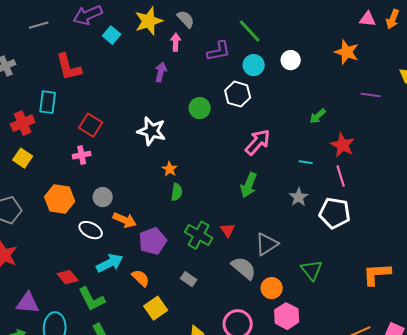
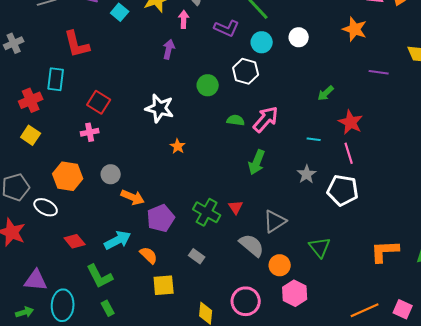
purple L-shape: (219, 51) -> (227, 28), turned 35
green semicircle: (177, 192) -> (236, 120), moved, turned -90
white ellipse: (91, 230) -> (46, 207), moved
red diamond: (68, 277) -> (75, 241), moved
yellow square: (156, 308) -> (164, 285), turned 30

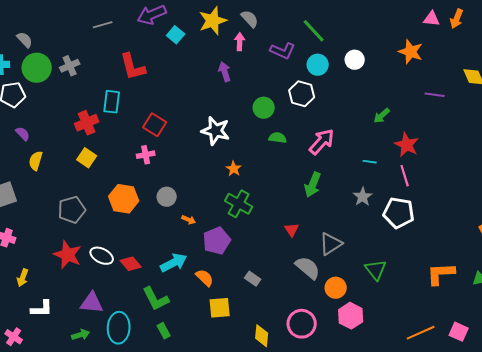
purple arrow: (169, 49) -> (225, 72), turned -30
green semicircle: (236, 120) -> (278, 138), moved
orange arrow: (133, 197) -> (189, 220), size x0.6
white ellipse: (46, 207) -> (102, 256), moved
green cross: (207, 212) -> (239, 204), moved

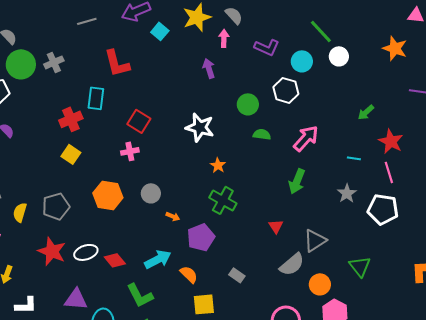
green line: (314, 31) -> (321, 31), moved
yellow semicircle: (36, 161) -> (20, 212), moved
white ellipse: (102, 256) -> (86, 252), turned -45
gray semicircle: (308, 268) -> (292, 264), turned 100

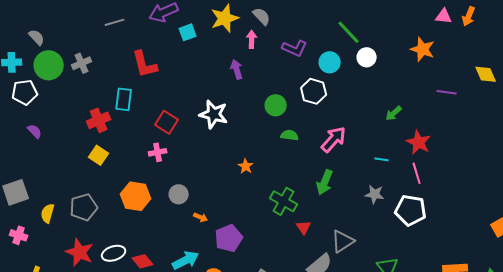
cyan square: (160, 31) -> (188, 32), turned 30
white star: (200, 127) -> (214, 114), moved
gray star: (347, 193) -> (375, 194), turned -30
green cross: (223, 200) -> (284, 201), moved

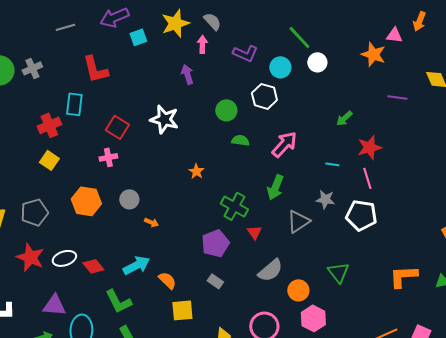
pink triangle: (444, 16) -> (394, 35), moved
red star: (419, 142) -> (369, 147), turned 30
purple pentagon: (229, 238) -> (215, 243), moved
gray triangle: (343, 241) -> (298, 221), moved

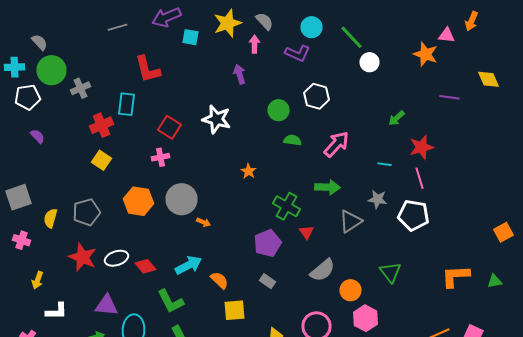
cyan square: (138, 37) -> (190, 37), turned 30
cyan circle: (280, 67) -> (312, 27), moved
gray cross: (32, 68) -> (80, 88), moved
green arrow: (275, 187) -> (328, 187), turned -110
gray circle: (129, 199) -> (182, 199), size x1.6

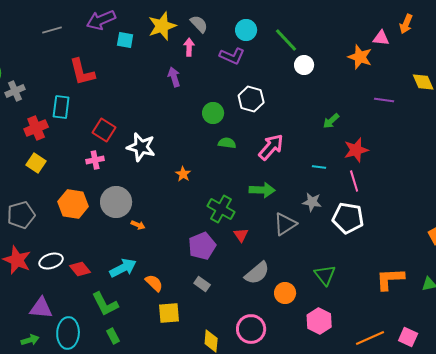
white star: (216, 119) -> (141, 147), moved
pink hexagon: (366, 318) -> (319, 321), moved

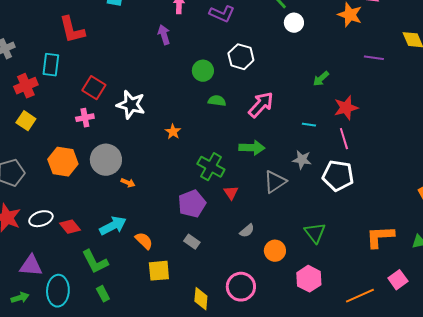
gray semicircle: (257, 273) -> (247, 231), size x0.6
pink square: (408, 337) -> (398, 280), moved, turned 30

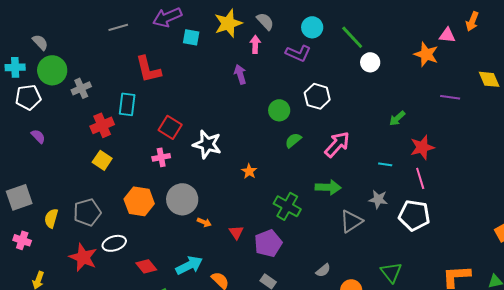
green semicircle: (217, 101) -> (293, 140), turned -48
red triangle: (231, 193) -> (236, 232), moved
white ellipse: (41, 219) -> (114, 243), moved

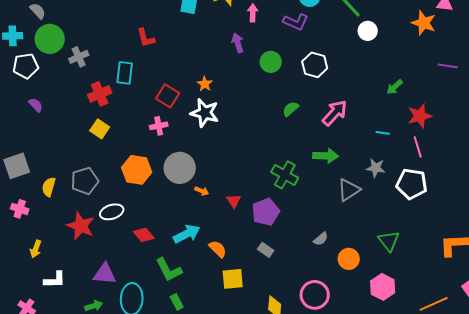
red L-shape: (148, 69) -> (146, 38), size x0.7
green circle: (279, 110) -> (271, 62), moved
orange star: (249, 171) -> (205, 84), moved

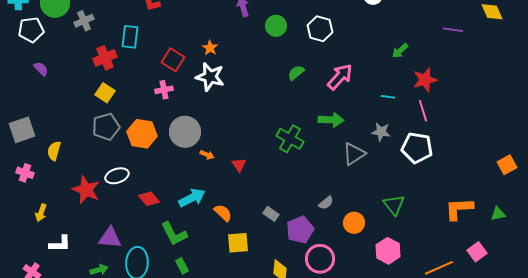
gray pentagon: (85, 181) -> (106, 127), moved
purple pentagon: (266, 212) -> (300, 230), moved

